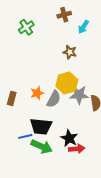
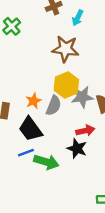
brown star: (70, 52) -> (65, 49), size x1.6
black trapezoid: (41, 126) -> (30, 129), moved, turned 55
red arrow: (77, 149) -> (85, 131), moved

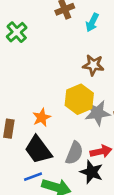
brown star: (65, 49) -> (93, 65), moved, size x0.7
gray semicircle: (54, 106) -> (74, 153), moved

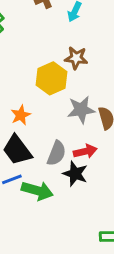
yellow hexagon: (79, 99) -> (51, 78), moved

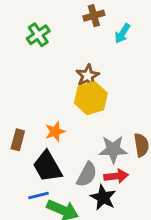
brown star: (76, 58) -> (88, 76), moved, turned 30
gray star: (81, 110) -> (113, 149), moved

